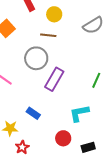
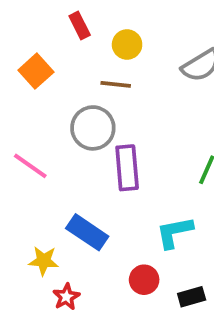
purple rectangle: (54, 79) -> (127, 168), turned -35
blue rectangle: (33, 113) -> (87, 232), size x1.5

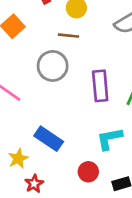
purple rectangle: (127, 168) -> (100, 86), moved
yellow star: (44, 261) -> (18, 159), turned -30

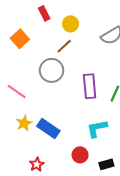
brown line: (68, 36) -> (64, 46), turned -49
yellow star: (18, 159) -> (24, 123), moved

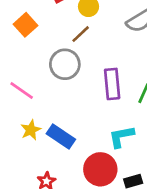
red circle: (80, 155) -> (100, 169), size x1.6

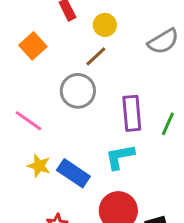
yellow star: (31, 130) -> (39, 166), turned -30
cyan L-shape: (121, 136) -> (120, 157), moved

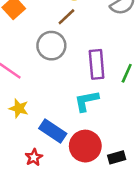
blue rectangle: (73, 173) -> (53, 131), moved

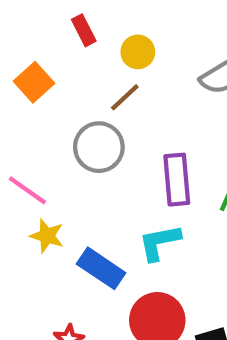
yellow star: (19, 108) -> (47, 236), moved
blue rectangle: (53, 131) -> (101, 268), moved

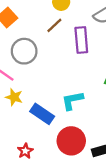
gray circle: (99, 147) -> (24, 51), moved
purple rectangle: (177, 180) -> (81, 40), moved

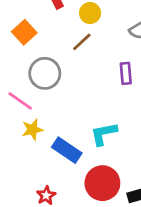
purple rectangle: (81, 40) -> (126, 73), moved, size x0.7
yellow star: (14, 97) -> (32, 130), turned -30

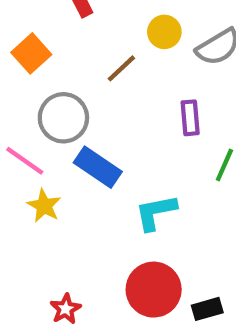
yellow circle: (90, 13) -> (164, 32), moved
yellow star: (32, 130) -> (44, 206), turned -30
blue rectangle: (67, 150) -> (98, 167), moved

